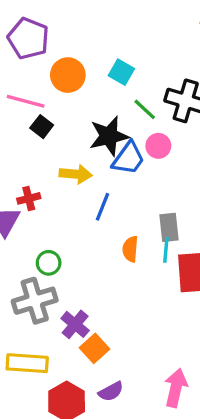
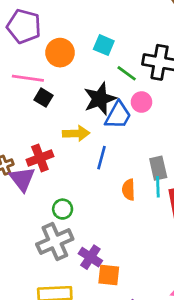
red cross: (29, 198) -> (40, 158), size x1.4
orange square: (94, 348) -> (109, 275), turned -35

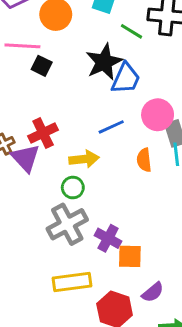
pink circle: (141, 102) -> (158, 115), moved, size x1.4
yellow arrow: (76, 133) -> (84, 159), moved
blue line: (101, 158) -> (111, 127), turned 55

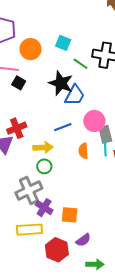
black star: (104, 62) -> (61, 83), turned -30
green circle: (73, 188) -> (44, 166), moved
purple cross: (108, 238) -> (44, 208), moved

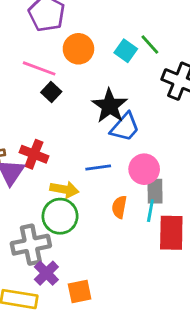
green line: (81, 64) -> (150, 45), moved
red cross: (17, 128) -> (34, 154), turned 30
green circle: (44, 166) -> (60, 216), size x1.6
orange square: (70, 215) -> (80, 292), turned -30

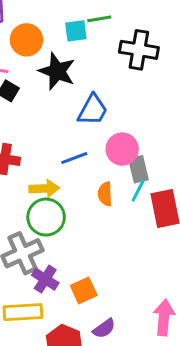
green line: (150, 45) -> (99, 19), turned -45
cyan square: (126, 51) -> (76, 31), turned -30
black star: (110, 106) -> (57, 71), moved
cyan line: (150, 211) -> (138, 190), turned 30

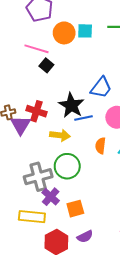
cyan square: (76, 31) -> (85, 31), moved
black star: (57, 71) -> (71, 105), moved
green circle: (46, 217) -> (67, 166), moved

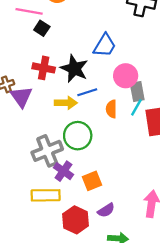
red cross: (36, 111) -> (44, 68), moved
blue line: (84, 118) -> (87, 92), moved

